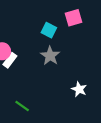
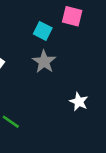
pink square: (74, 18) -> (72, 16), turned 30

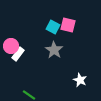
pink square: (72, 16) -> (68, 25), moved

